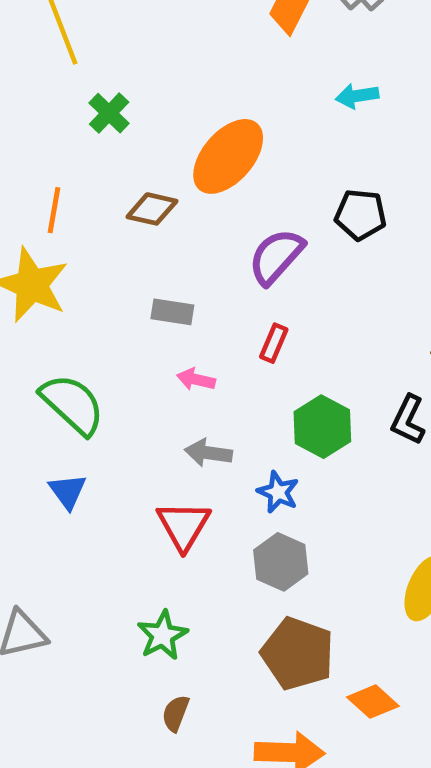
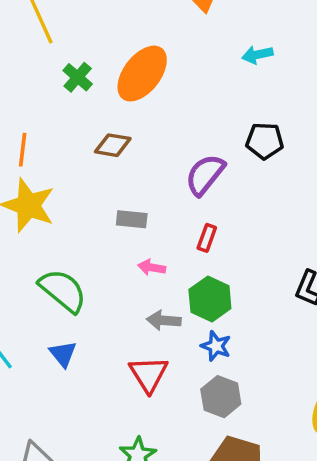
orange ellipse: (228, 156) -> (142, 74), moved
orange line: (54, 210) -> (23, 150), moved
green hexagon: (322, 427) -> (210, 299), moved

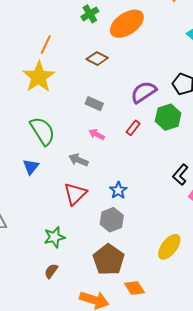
green hexagon: (210, 299) -> (168, 117), moved
gray arrow: (164, 320) -> (78, 160), moved

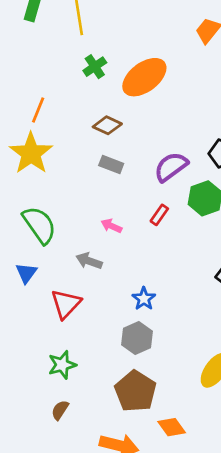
gray rectangle: (94, 104) -> (111, 164), moved
red triangle: (75, 194) -> (66, 304), moved

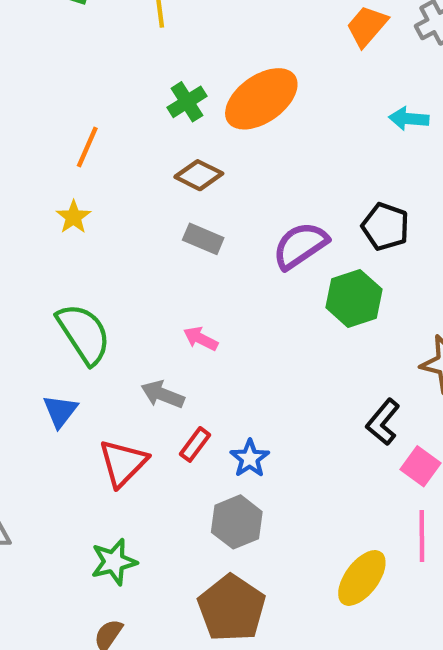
green cross: (95, 67) -> (187, 102), moved
yellow star: (31, 153) -> (73, 217), size x0.5
red rectangle: (159, 215) -> (195, 444), moved

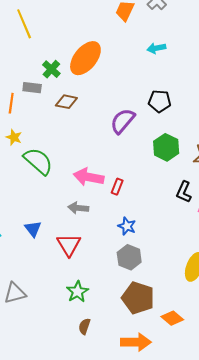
gray rectangle: (203, 239) -> (32, 88), moved
green hexagon: (354, 298) -> (166, 147), moved
green semicircle: (84, 334) -> (38, 161), moved
pink arrow: (201, 339) -> (89, 177), size x1.8
red rectangle: (195, 444) -> (117, 187), moved

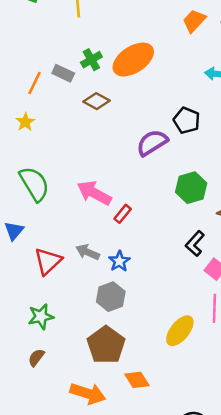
black pentagon: (160, 101) -> (187, 120), moved
green semicircle: (38, 161) -> (34, 184), moved
gray arrow: (78, 208) -> (88, 252), moved

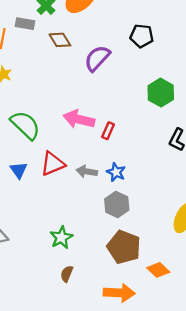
brown diamond: (97, 101) -> (60, 40), turned 45
purple semicircle: (152, 143) -> (97, 58), moved
red triangle: (48, 261) -> (53, 164), moved, turned 36

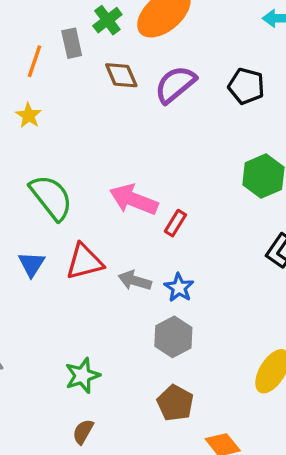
gray rectangle: (25, 24) -> (72, 43), turned 60
purple semicircle: (97, 58) -> (175, 84), moved
brown pentagon: (124, 247) -> (175, 403), size x0.7

